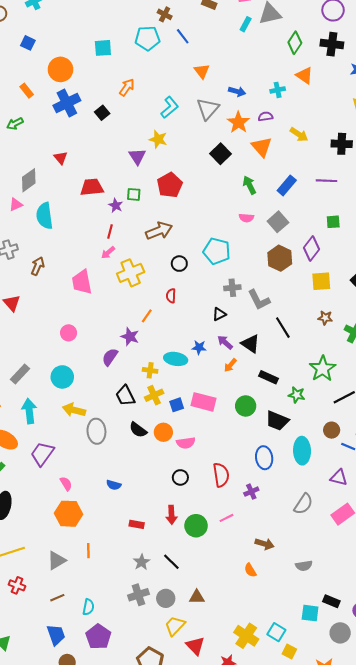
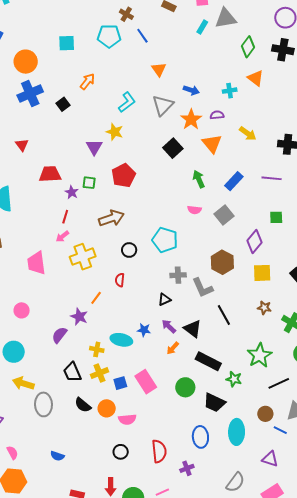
brown hexagon: (280, 258) -> (222, 262), moved
black rectangle: (269, 377) -> (208, 361), size x1.4
pink rectangle: (203, 402) -> (146, 382), turned 40

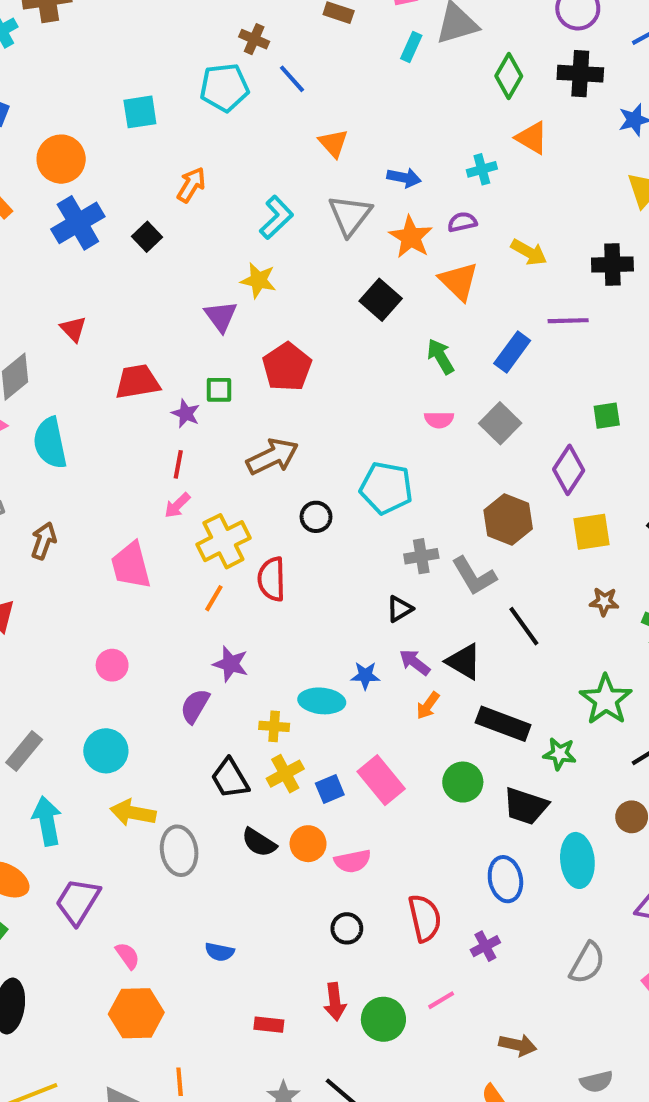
purple line: (272, 178) -> (568, 321), moved
red semicircle: (120, 280) -> (272, 579), moved, size x1.5
orange line: (96, 298) -> (214, 598), moved

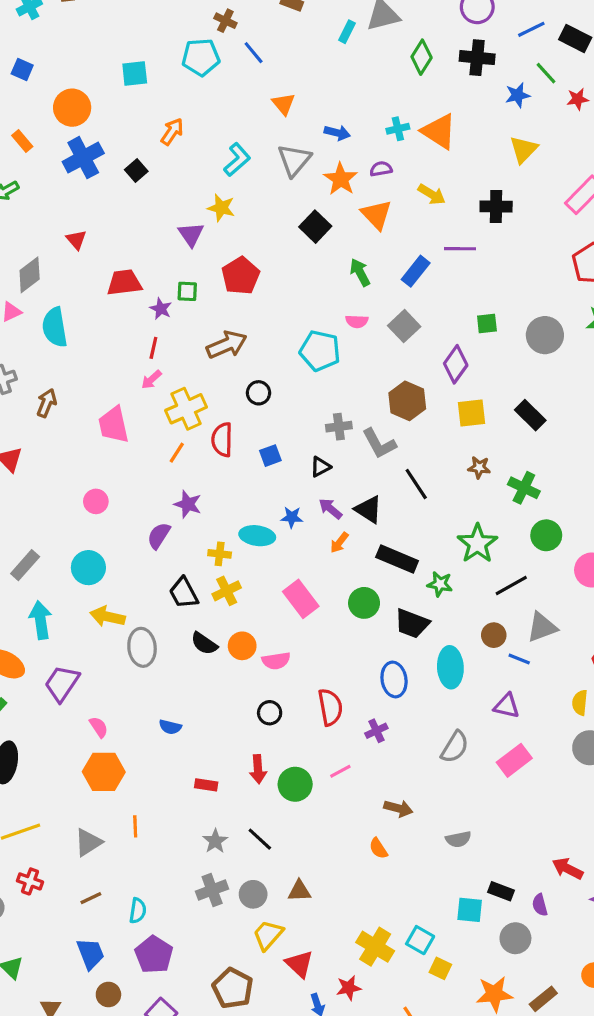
orange triangle: (532, 138) -> (439, 131), moved, size x1.4
cyan pentagon: (386, 488) -> (320, 351), moved
blue square: (330, 789) -> (270, 456), moved

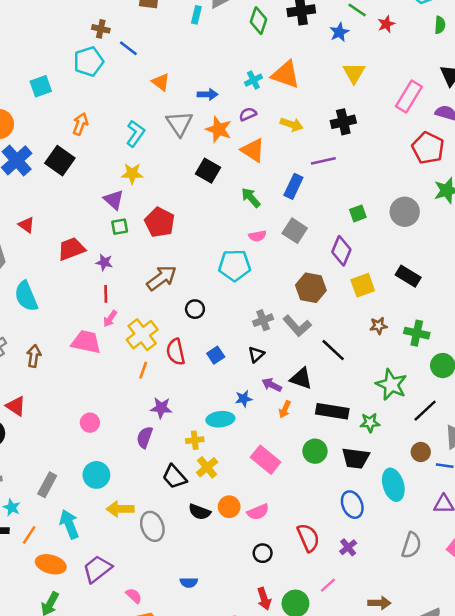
black square: (136, 171) -> (60, 161), size x1.6
green square: (187, 291) -> (120, 227), moved
pink trapezoid: (114, 425) -> (86, 342), moved, turned 128
purple trapezoid: (62, 683) -> (97, 569), turned 32

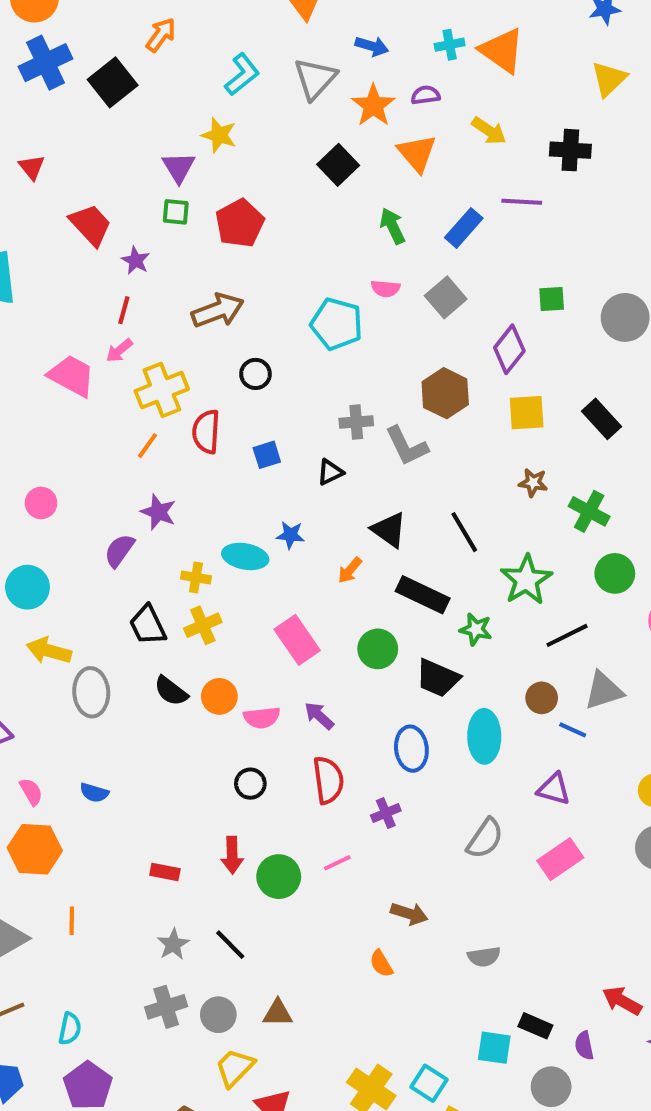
red trapezoid: (71, 249) -> (91, 225), turned 52
black line: (333, 350) -> (464, 532), moved
purple arrow: (272, 385) -> (319, 716), moved
blue semicircle: (189, 582) -> (94, 793), moved

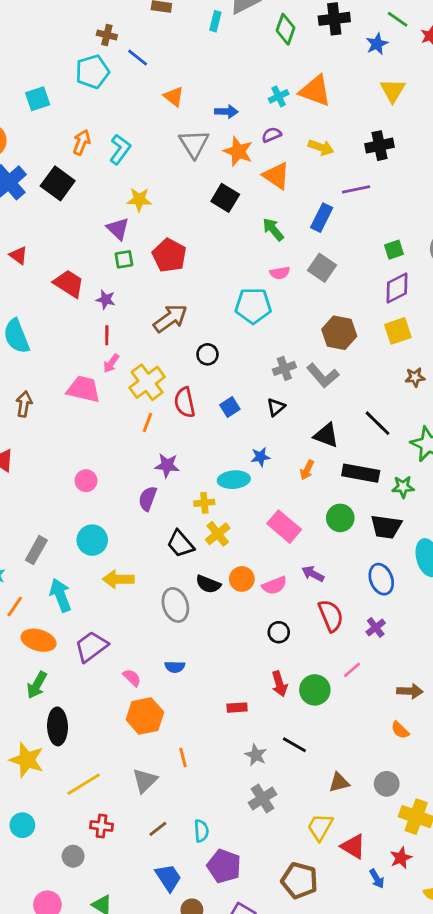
cyan L-shape: (242, 74) -> (120, 149), moved
purple diamond: (509, 349) -> (397, 288), moved, turned 40
gray ellipse: (91, 692) -> (175, 605), moved
gray circle: (218, 1015) -> (387, 784), moved

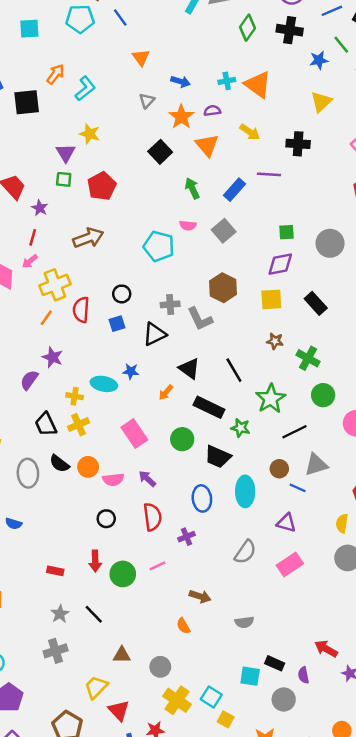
gray triangle: (194, 144) -> (147, 101), size x0.6
black square: (58, 183) -> (27, 102), turned 32
black circle: (207, 354) -> (122, 294), moved
black triangle: (276, 407) -> (155, 334), size x1.5

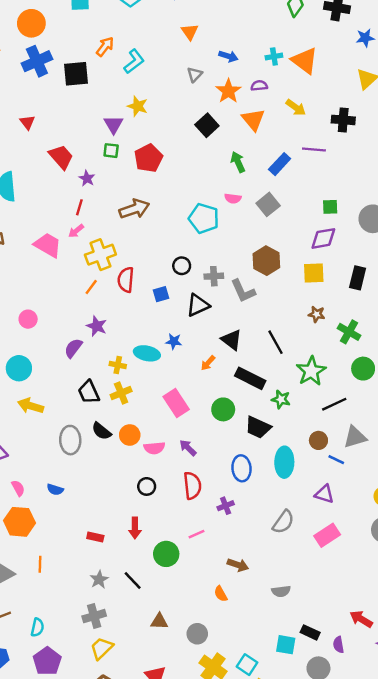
black circle: (122, 294) -> (182, 266), moved
black rectangle: (316, 303) -> (358, 278), turned 55
green circle: (123, 574) -> (166, 554), moved
yellow trapezoid: (96, 687) -> (102, 648), moved

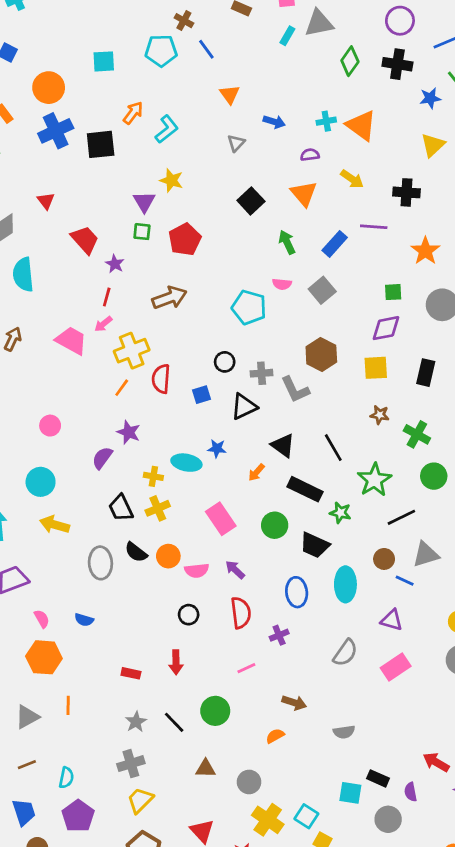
orange star: (228, 91) -> (425, 251), moved
green circle: (166, 554) -> (215, 711), moved
orange semicircle: (221, 594) -> (275, 736), turned 91

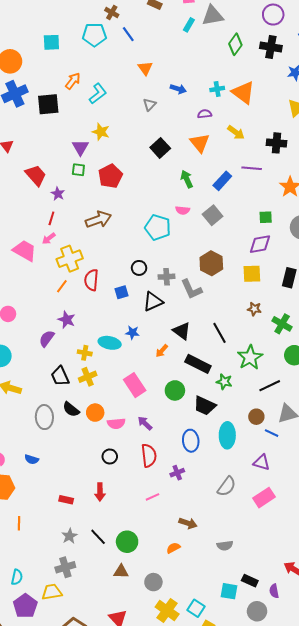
green circle: (215, 711) -> (127, 542), moved
yellow trapezoid: (140, 800) -> (52, 592), moved, turned 35

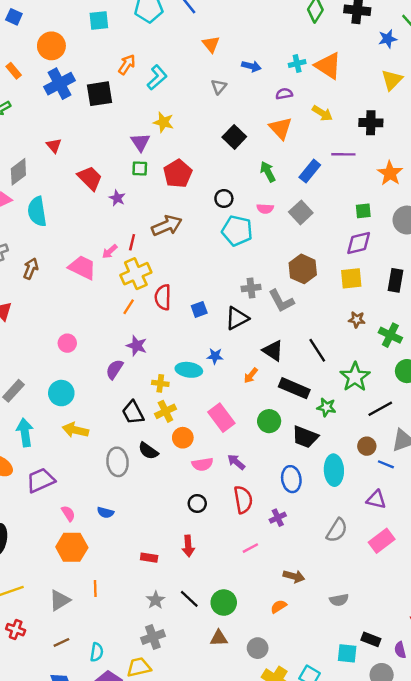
red line: (51, 218) -> (132, 242), moved
black circle: (139, 268) -> (224, 199), moved
orange circle: (95, 413) -> (183, 438), moved

